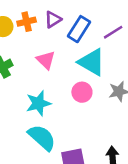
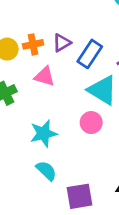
pink triangle: (46, 60) -> (45, 76), moved, turned -30
cyan semicircle: (42, 138) -> (46, 171), size x0.7

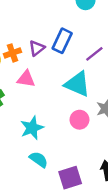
blue rectangle: (90, 54) -> (62, 41), moved
pink circle: (91, 123) -> (79, 120), moved

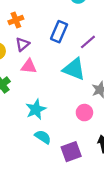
purple triangle: (37, 48) -> (22, 44), moved
orange cross: (12, 53) -> (16, 20), moved
pink circle: (79, 120) -> (84, 113), moved

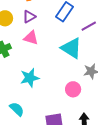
cyan semicircle: (43, 137) -> (17, 109), moved

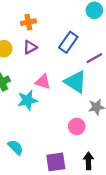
pink triangle: (31, 38) -> (43, 82), moved
cyan star: (30, 78) -> (27, 100), moved

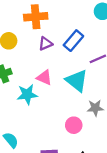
orange cross: (28, 22) -> (36, 17), size x1.5
purple triangle: (30, 47) -> (45, 44), moved

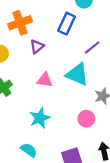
blue rectangle: (73, 41) -> (67, 24), moved
cyan star: (27, 94) -> (40, 118), moved

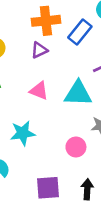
orange cross: (20, 23) -> (46, 21), moved
cyan triangle: (77, 74) -> (78, 93), turned -35

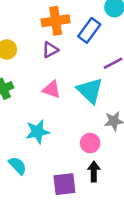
cyan triangle: (78, 93) -> (90, 91), turned 44
black arrow: (87, 189) -> (94, 172), moved

